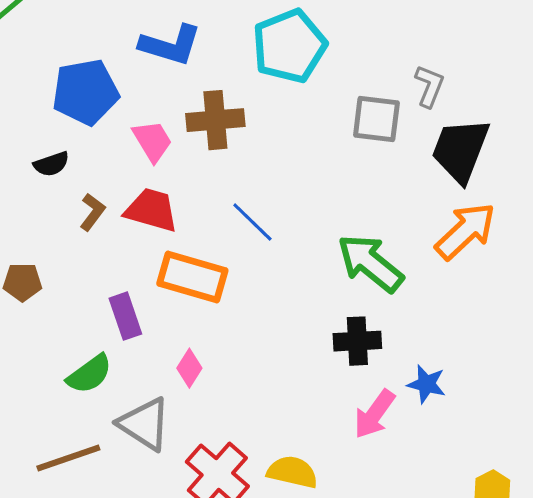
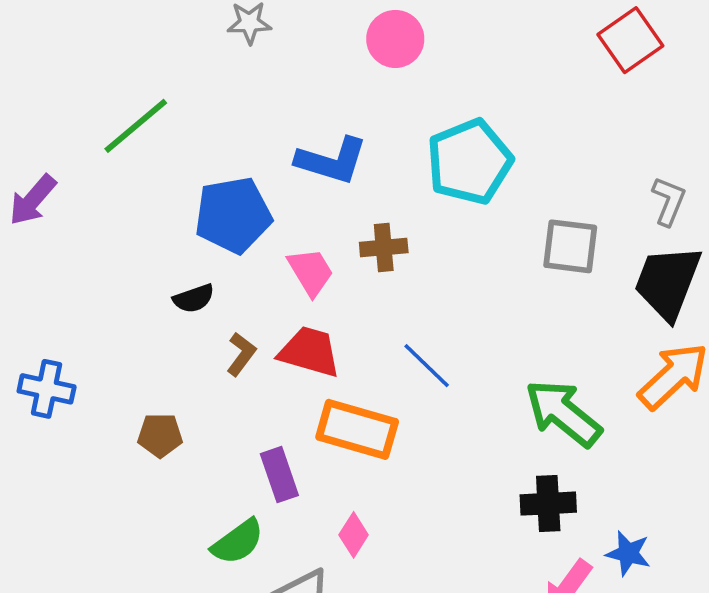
gray L-shape: (429, 86) -> (669, 201), moved
brown cross: (215, 120) -> (384, 248), size x0.7

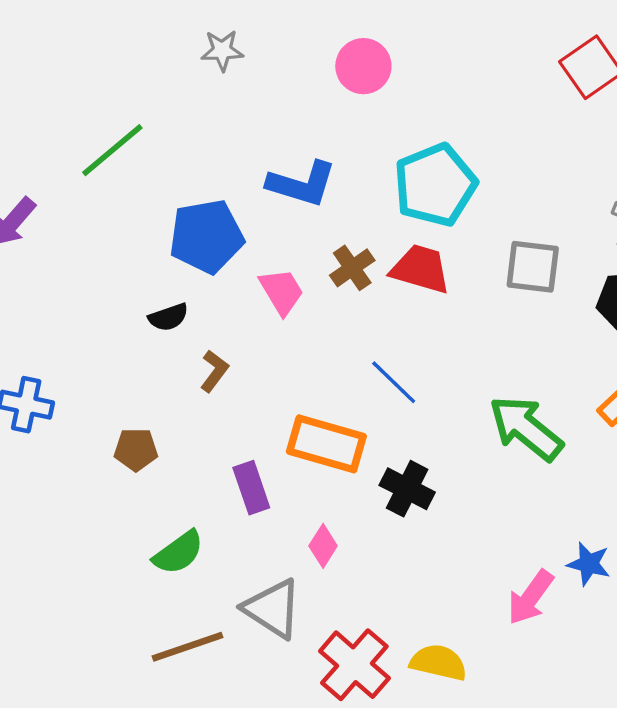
brown cross: (384, 248) -> (352, 268), turned -30
red trapezoid: (310, 352) -> (421, 269), moved
black cross: (548, 504) -> (407, 489), moved, turned 30
green semicircle: (238, 542) -> (178, 553), moved

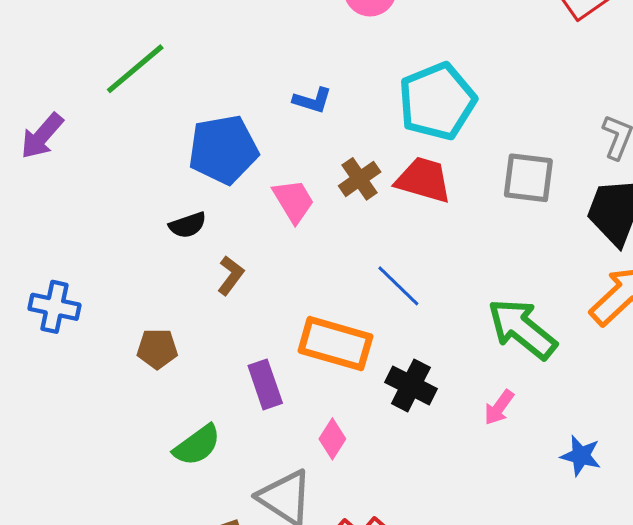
blue L-shape: (302, 184) -> (312, 100), size x0.6
pink arrow: (530, 597) -> (499, 407), moved, size x0.7

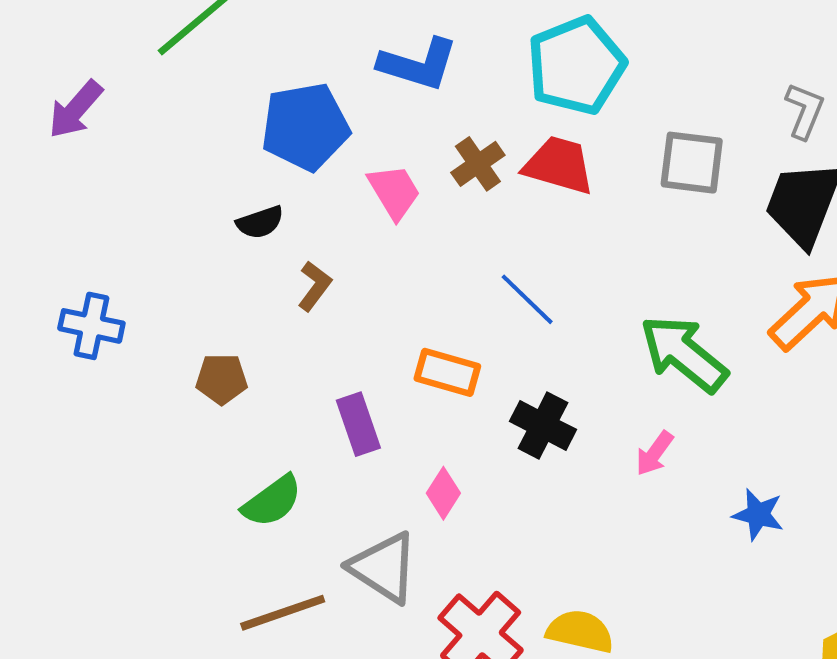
blue L-shape: (312, 100) -> (418, 64), size x1.6
orange rectangle: (335, 344) -> (447, 372), size x0.7

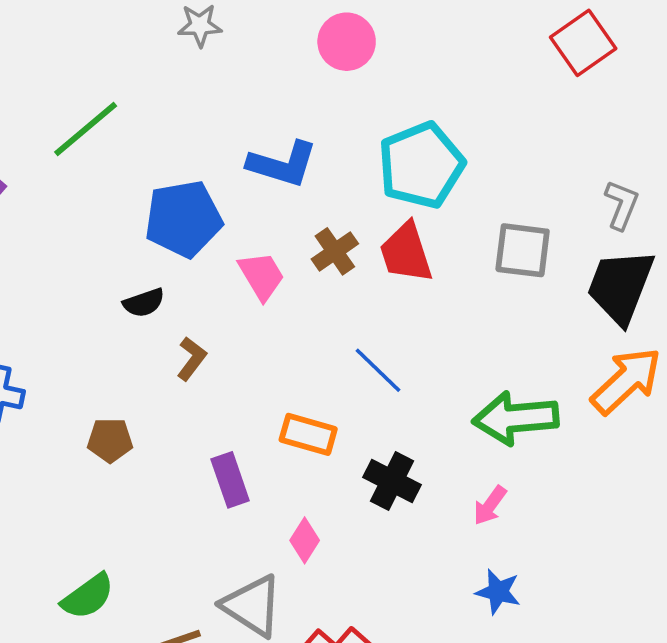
red trapezoid: (559, 165) -> (406, 253), turned -124
green arrow: (684, 354) -> (516, 418), turned -44
green semicircle: (272, 501) -> (88, 596), moved
blue star: (758, 514) -> (498, 592), moved

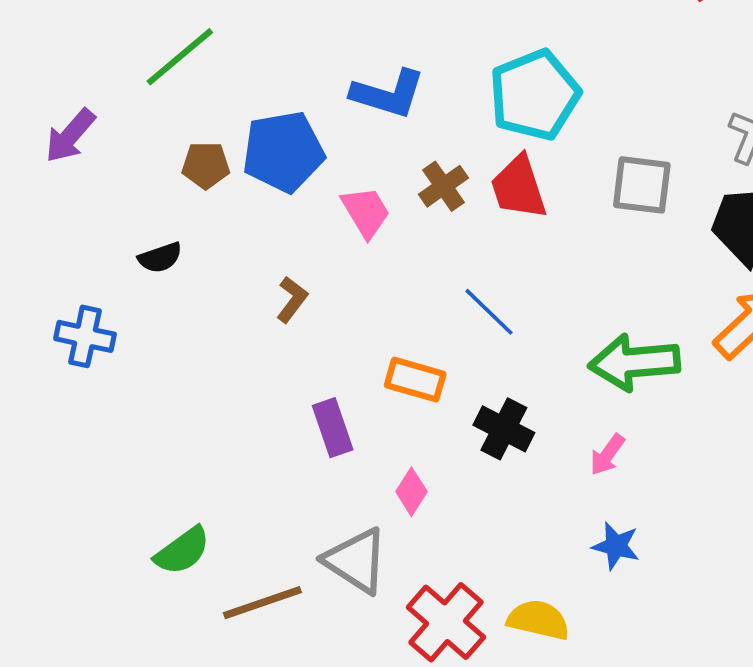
black semicircle: (144, 303) -> (160, 258), moved
brown pentagon: (110, 440) -> (206, 165), moved

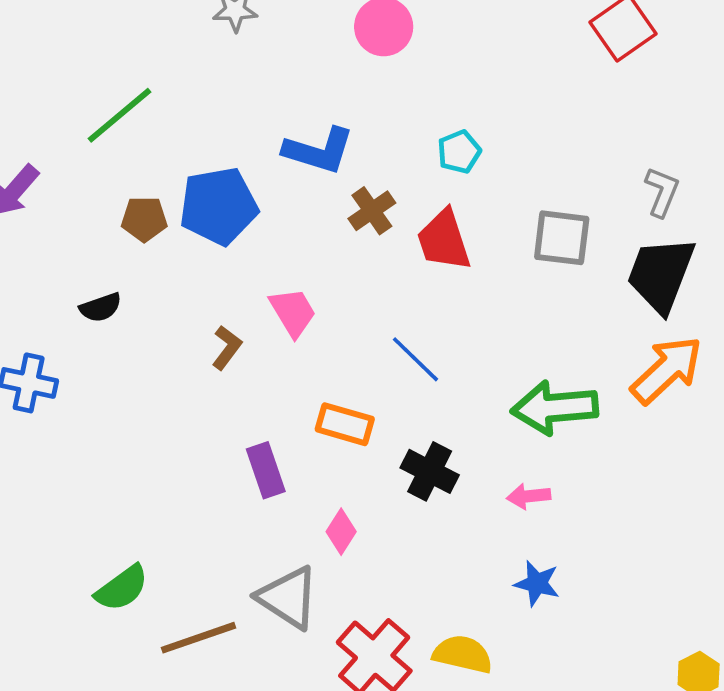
cyan pentagon: (535, 95) -> (459, 152), size x0.5
brown cross: (443, 186) -> (372, 211), moved
pink trapezoid: (366, 212) -> (293, 312), moved
pink arrow: (607, 455) -> (529, 496), turned 48

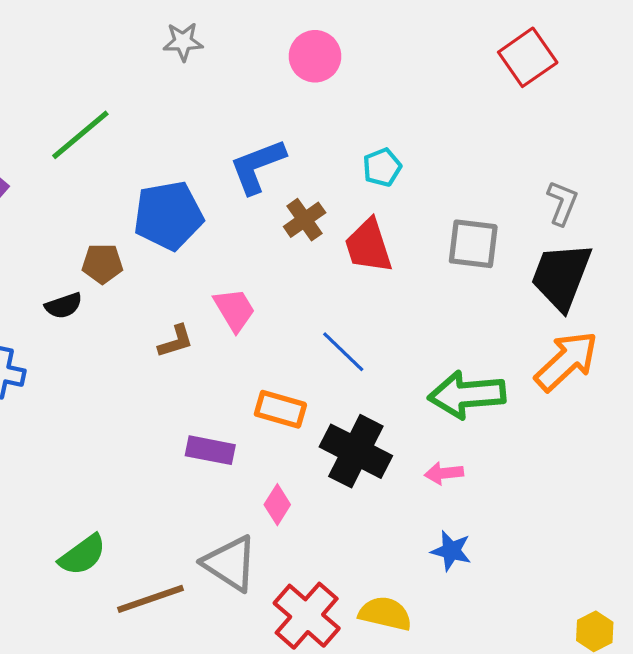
blue L-shape: (319, 151) -> (257, 166), turned 142
brown pentagon: (144, 219) -> (102, 264), moved
brown L-shape: (227, 348) -> (176, 341), turned 36
purple rectangle: (266, 470) -> (210, 450), turned -60
black cross: (430, 471) -> (356, 451), size x1.4

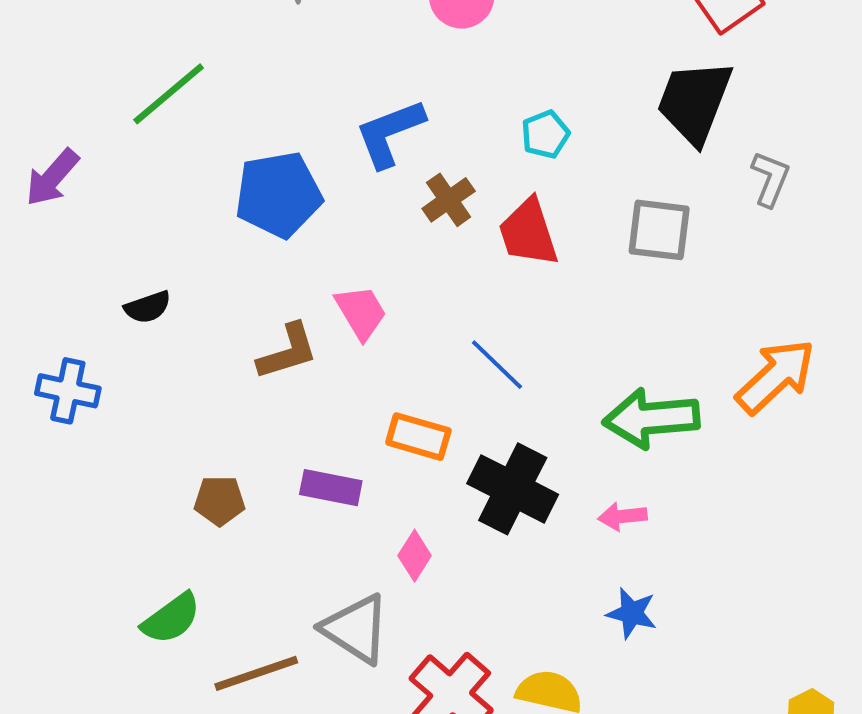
brown pentagon: (102, 264) -> (220, 501), moved
black trapezoid: (561, 276) -> (694, 102), moved
brown L-shape: (176, 341) -> (288, 352), size x1.4

